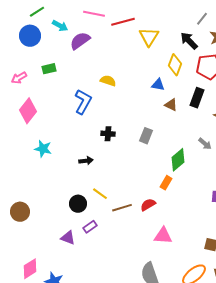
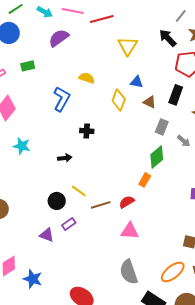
cyan arrow: (60, 26) -> (45, 12), moved
yellow triangle: (149, 37) -> (128, 46), moved
yellow diamond: (175, 65) -> (119, 100), moved
gray rectangle: (146, 136) -> (162, 127), moved
pink triangle: (163, 236) -> (130, 231), moved

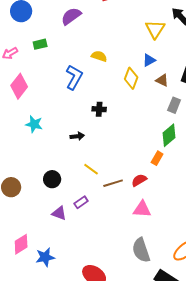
yellow triangle: (128, 46) -> (155, 29), moved
blue triangle: (137, 82) -> (149, 60), turned -40
black circle: (57, 201) -> (52, 179), moved
blue star: (33, 279) -> (45, 257), turned -30

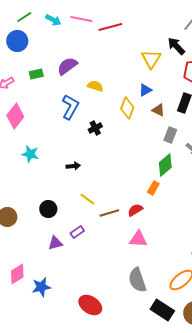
purple semicircle: (71, 16) -> (67, 66), moved
black cross: (99, 109) -> (95, 128), moved, turned -32
purple triangle: (59, 213) -> (55, 243), turned -35

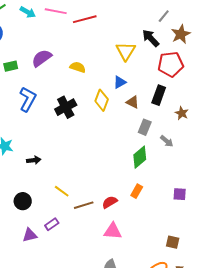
yellow semicircle: (95, 86) -> (78, 67), moved
blue L-shape: (70, 107) -> (28, 99), moved
black cross: (95, 128) -> (66, 107), moved, size x1.5
black arrow: (73, 166) -> (34, 160), moved
orange rectangle: (153, 188) -> (137, 191), moved

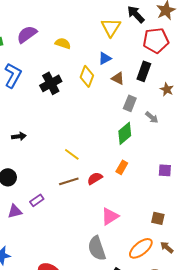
yellow line: (62, 191) -> (72, 154), moved
pink triangle: (113, 231) -> (110, 216), moved, turned -36

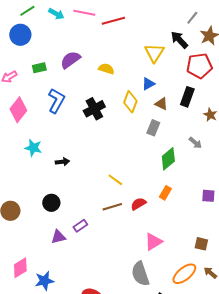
gray rectangle: (130, 103) -> (153, 128), moved

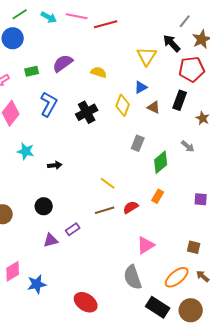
gray rectangle: (153, 128) -> (138, 143), moved

